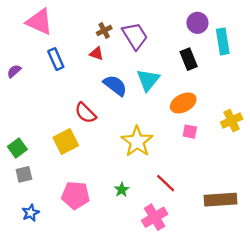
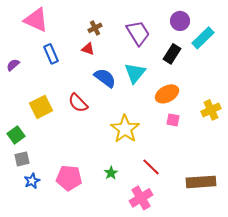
purple trapezoid: (135, 36) -> (138, 33), moved
cyan rectangle: (223, 41) -> (203, 38), turned 55
black rectangle: (189, 59) -> (172, 54), turned 54
yellow square: (66, 141) -> (41, 107), moved
blue star: (31, 213) -> (32, 181), moved

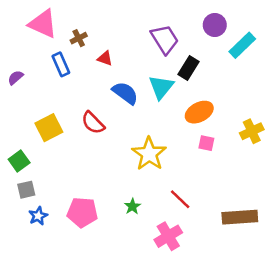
brown cross: (95, 28) -> (79, 38), moved
black rectangle: (172, 54) -> (189, 68), moved

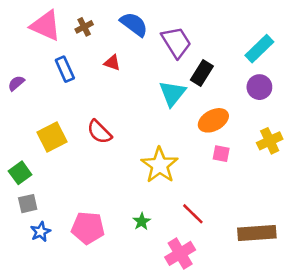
purple circle: (215, 25) -> (259, 87), moved
brown cross: (79, 38) -> (84, 27), moved
blue semicircle: (125, 93) -> (134, 24), moved

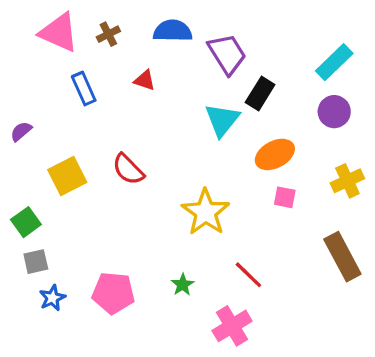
blue semicircle: (134, 24) -> (173, 31), turned -36
purple semicircle: (16, 83) -> (21, 131), moved
brown rectangle: (257, 233) -> (342, 257), moved, turned 66

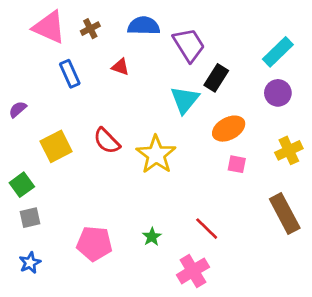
yellow star: (206, 212) -> (156, 155), moved
blue star: (52, 298) -> (30, 263), moved

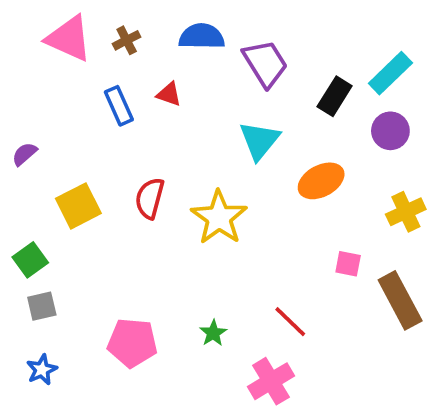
blue rectangle: (70, 74) -> (119, 106), moved
black rectangle: (216, 78) -> (335, 96), moved
red semicircle: (107, 141) -> (150, 198), turned 60
pink square: (237, 164) -> (348, 264), moved

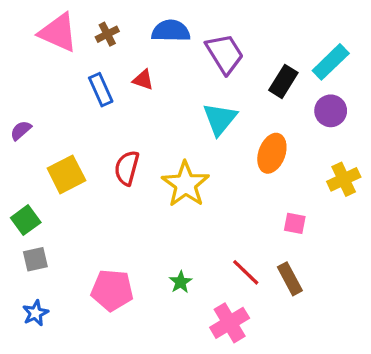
orange ellipse: (321, 181) -> (272, 153), turned -42
brown rectangle: (400, 300) -> (290, 279), moved, size x0.7

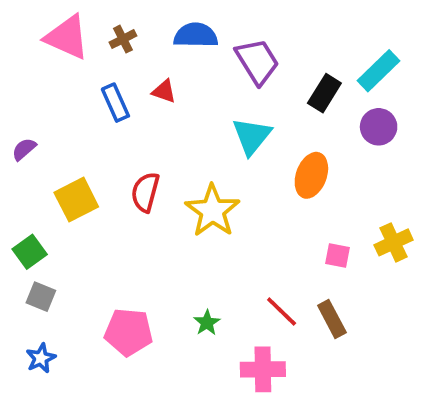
yellow cross: (344, 179) -> (394, 242), moved
gray square: (35, 259) -> (41, 297), turned 35
pink cross: (230, 323) -> (263, 369), turned 30

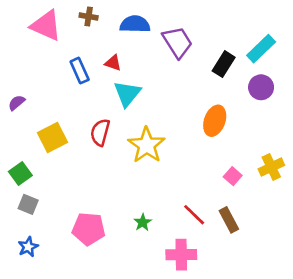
brown cross: (123, 39) -> (89, 16), moved, turned 36
cyan triangle: (252, 136) -> (127, 94), moved
pink square: (338, 256) -> (233, 176), turned 30

